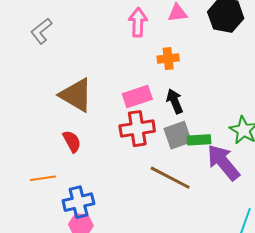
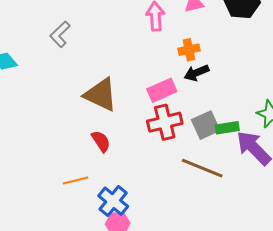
black arrow: (175, 101) -> (197, 73), moved, turned -85
blue cross: (78, 202) -> (113, 201), turned -32

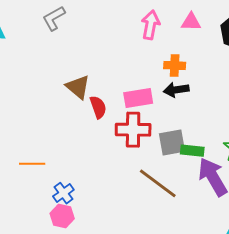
brown triangle: (101, 95) -> (78, 87), size x0.7
red semicircle: (101, 141) -> (98, 107), moved
blue cross: (113, 201) -> (63, 193), size x0.7

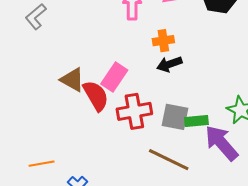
pink rectangle: (138, 98) -> (114, 77), moved, turned -36
red semicircle: (98, 107) -> (96, 96), size x1.4
gray square: (172, 143) -> (175, 117), turned 32

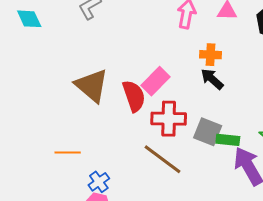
black arrow: (169, 64) -> (212, 79), turned 50
brown triangle: (72, 80) -> (92, 86), moved, size x1.4
brown line: (169, 160) -> (162, 159), moved

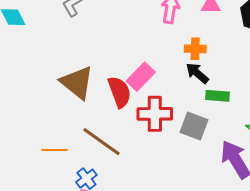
green rectangle: (228, 140) -> (217, 96), moved
brown line: (162, 159) -> (101, 142), moved

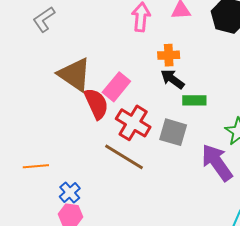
brown triangle: (77, 83) -> (75, 74), moved
red cross: (155, 114) -> (133, 123), turned 36
brown line: (101, 142) -> (124, 157), moved

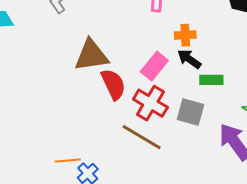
brown triangle: (75, 74) -> (91, 55), turned -42
pink rectangle: (116, 87) -> (154, 66), moved
orange line: (36, 166) -> (68, 160), moved

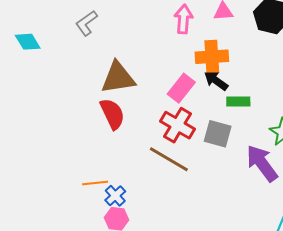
orange cross: (185, 35) -> (212, 57), size x1.5
red semicircle: (113, 84) -> (112, 114), moved

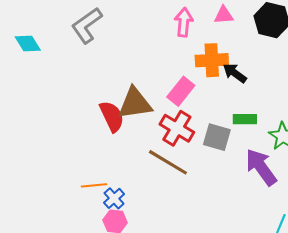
gray L-shape: (86, 23) -> (87, 25), size x1.4
brown triangle: (118, 78) -> (135, 103), moved
black arrow: (216, 81) -> (235, 73), moved
green rectangle: (238, 101) -> (245, 119), moved

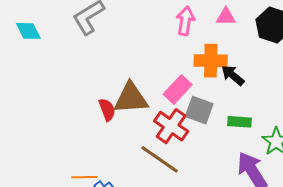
red semicircle: (112, 116) -> (107, 110), size x0.7
gray square: (217, 137) -> (199, 110), moved

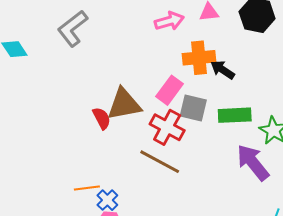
pink arrow: (185, 21) -> (169, 21), turned 72
green rectangle: (240, 122) -> (235, 115), size x1.4

